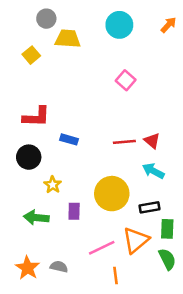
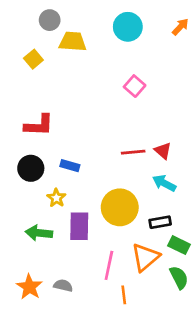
blue rectangle: (69, 139) -> (70, 166), moved
purple rectangle: (74, 211) -> (79, 226), size x1.5
green rectangle: (167, 229) -> (179, 245), turned -66
pink line: (102, 248) -> (109, 265), turned -52

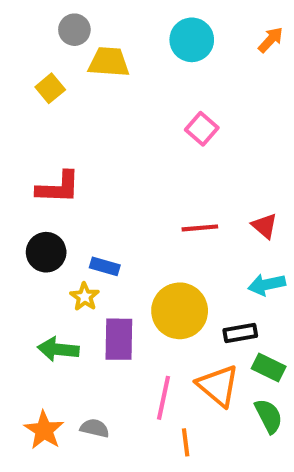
red triangle: (163, 151) -> (265, 226), moved
blue rectangle: (70, 166) -> (105, 266), moved
cyan arrow: (164, 183) -> (267, 285), moved, turned -40
orange triangle: (145, 257) -> (218, 386), turned -40

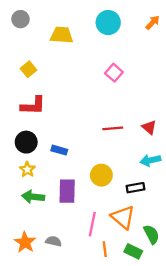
gray circle: (74, 30) -> (20, 19), moved
yellow square: (50, 88) -> (28, 69), moved
yellow star: (85, 297) -> (27, 169), moved
yellow circle: (180, 311) -> (101, 175), size x0.7
green rectangle: (269, 367) -> (133, 251), moved

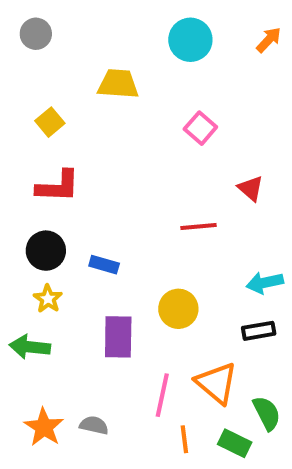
yellow trapezoid: (61, 35) -> (118, 84), moved
red triangle: (149, 127) -> (251, 188), moved
black rectangle: (136, 188) -> (259, 331), moved
green arrow: (33, 197) -> (30, 347), moved

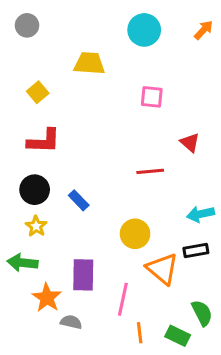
pink square: (200, 128) -> (152, 97), turned -35
blue rectangle: (104, 265) -> (79, 200), turned 30
purple rectangle: (118, 337) -> (83, 275), moved
orange triangle: (217, 383) -> (162, 269), moved
orange star: (44, 427) -> (47, 298), moved

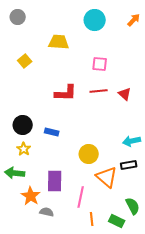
red L-shape: (44, 141) -> (66, 93), moved
red line: (150, 171) -> (99, 91), moved
blue rectangle: (79, 200) -> (52, 132), turned -32

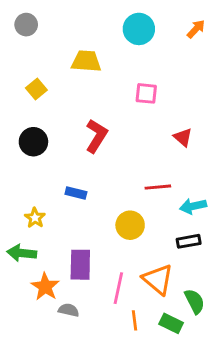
red line: (99, 91) -> (158, 187), moved
red L-shape: (66, 93) -> (96, 136), turned -60
black circle: (23, 125) -> (33, 142), moved
orange triangle: (107, 177) -> (158, 279), moved

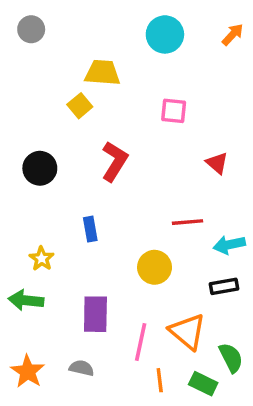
yellow square: (36, 89) -> (80, 106), moved
blue rectangle: (76, 193) -> (90, 229), turned 66
orange star: (45, 287) -> (28, 372), moved

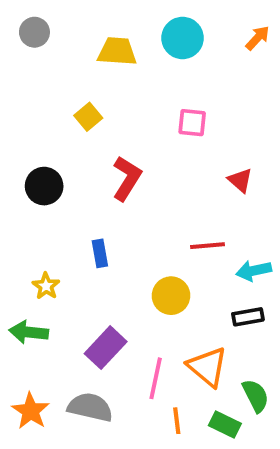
yellow trapezoid: (102, 73) -> (117, 51), moved
purple rectangle: (95, 314) -> (106, 348), turned 42
gray semicircle: (82, 368) -> (90, 407), size x1.6

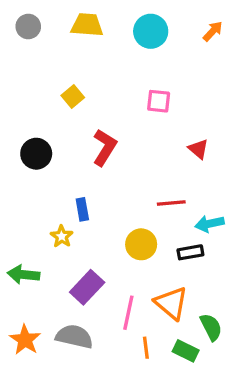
yellow trapezoid: (117, 51) -> (87, 25), moved
yellow star: (46, 286) -> (62, 236), moved
black rectangle: (248, 317) -> (190, 252), moved

